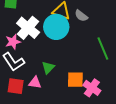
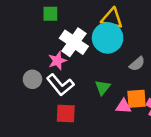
gray semicircle: (81, 16) -> (137, 64), moved, turned -72
pink triangle: (35, 83) -> (123, 106), moved

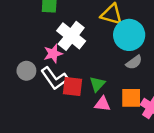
cyan circle: (108, 38) -> (129, 35), moved
pink triangle: (123, 106) -> (102, 104), moved
red square: (66, 114) -> (72, 86), moved

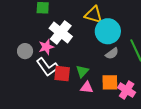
gray circle: (26, 71) -> (25, 51), moved

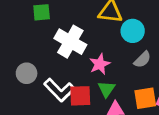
cyan circle: (108, 31) -> (133, 31), size x0.7
pink star: (46, 47) -> (100, 64), moved

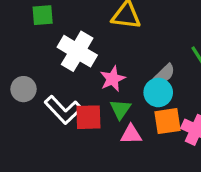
cyan circle: (133, 31) -> (158, 92), moved

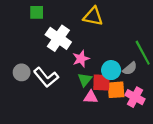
gray semicircle: (165, 74) -> (130, 68), moved
gray circle: (23, 89) -> (22, 72), moved
red square: (88, 117) -> (101, 82), moved

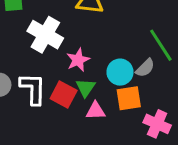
white L-shape: (46, 77) -> (33, 89), turned -135
red square: (101, 82) -> (64, 95), moved, turned 30
pink cross: (135, 97) -> (157, 124), moved

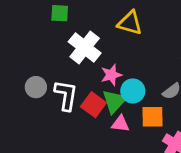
cyan circle: (120, 72) -> (133, 91), moved
green triangle: (85, 88) -> (114, 101), size x1.4

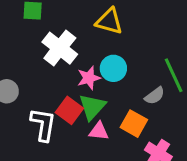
cyan circle: (133, 91) -> (113, 68), moved
white L-shape: (66, 95) -> (43, 124), moved
orange square: (153, 117) -> (134, 124), turned 30

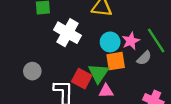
pink star: (89, 78) -> (131, 41), moved
orange square: (134, 124) -> (116, 61), moved, turned -30

